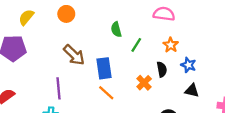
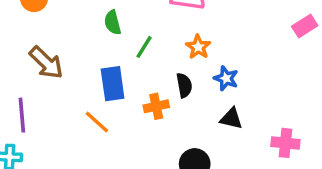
blue rectangle: (104, 68) -> (113, 84), moved
orange cross: (144, 83) -> (156, 106), turned 32

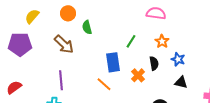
green semicircle: (113, 22) -> (87, 27), moved
brown arrow: (46, 63) -> (64, 44), moved
orange cross: (156, 106) -> (138, 75), turned -32

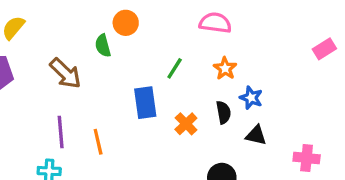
orange circle: (68, 13) -> (126, 23), moved
black semicircle: (154, 63) -> (223, 112), moved
orange line: (104, 84) -> (98, 142), moved, turned 35

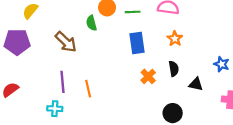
green line: (175, 68) -> (133, 12), moved, turned 56
blue star: (251, 98) -> (222, 64), moved
blue rectangle: (145, 103) -> (137, 43), moved

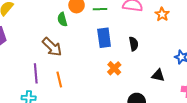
orange star: (175, 39) -> (162, 14), moved
brown arrow: (66, 42) -> (52, 47), moved
black semicircle: (174, 69) -> (134, 44), moved

